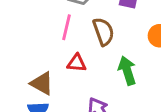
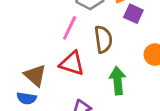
red triangle: (77, 63) -> (72, 63), size x1.4

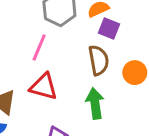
brown semicircle: (103, 39) -> (99, 60), moved

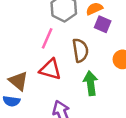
brown semicircle: (99, 60) -> (80, 50), moved

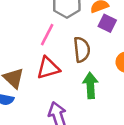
red triangle: (50, 69) -> (48, 68), turned -35

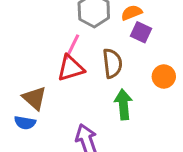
red triangle: (48, 68) -> (71, 68), moved

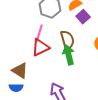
purple square: (141, 32) -> (83, 17), turned 32
green arrow: (123, 104) -> (69, 55), moved

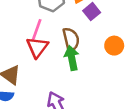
red triangle: (40, 47) -> (37, 47), turned -30

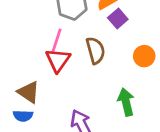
green arrow: (72, 58) -> (126, 102), moved

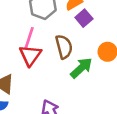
green arrow: (126, 102) -> (81, 68), moved, turned 60

